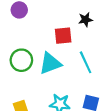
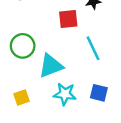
cyan triangle: (50, 63) -> (51, 66), moved

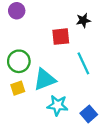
blue square: (99, 93) -> (89, 114), moved, turned 35
yellow square: (21, 97) -> (18, 88), moved

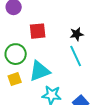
black star: (83, 20) -> (77, 34), moved
red square: (61, 37) -> (38, 31), moved

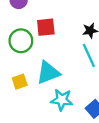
green circle: (16, 54) -> (21, 41), moved

